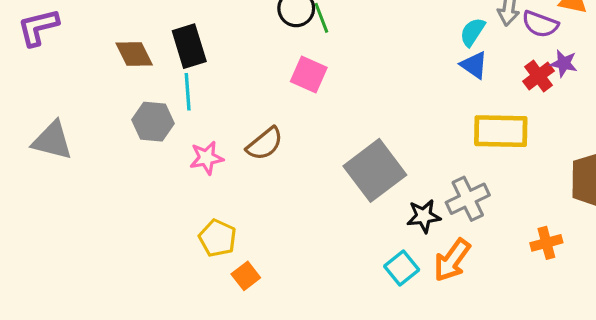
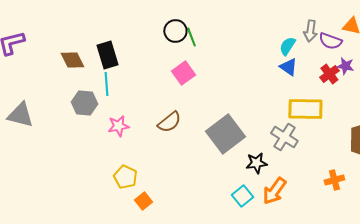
pink square: (309, 74) -> (183, 73), turned 30
brown semicircle: (265, 144) -> (169, 122), moved
gray cross: (468, 199) -> (284, 137), moved, turned -32

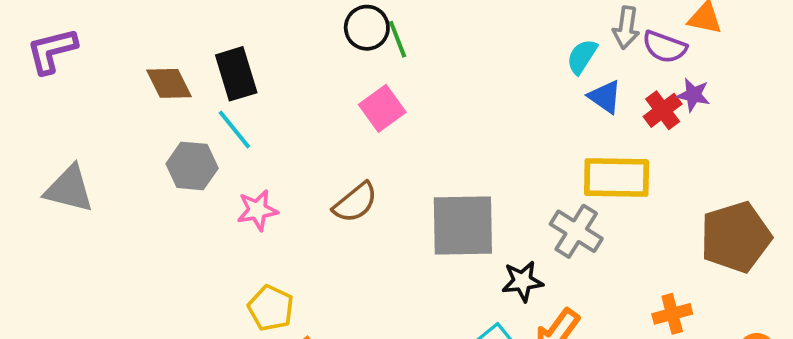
blue triangle: (288, 67) -> (605, 97), moved
cyan line: (106, 84) -> (234, 129), turned -35
gray square: (225, 134) -> (463, 226), turned 36

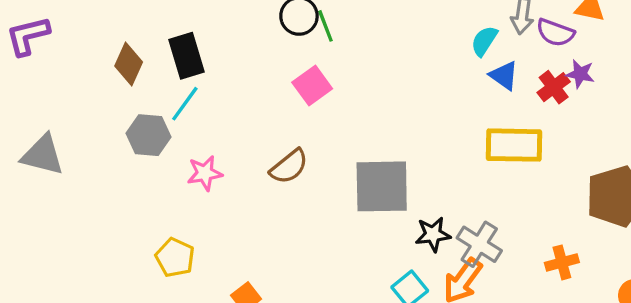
brown diamond: (169, 83) -> (129, 64), turned 51
cyan line: (234, 129) -> (185, 104), turned 75
gray cross: (576, 231) -> (479, 244), moved
yellow pentagon: (271, 308) -> (175, 257), moved

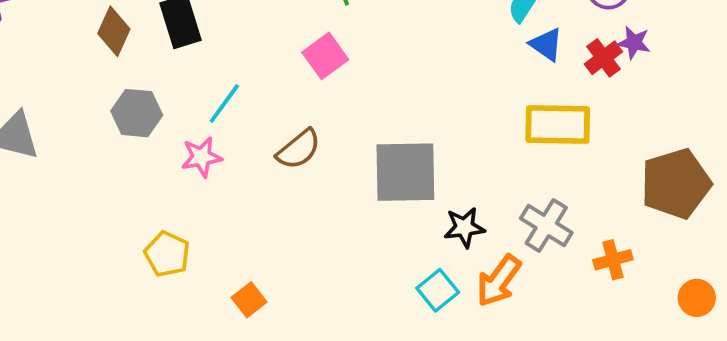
cyan line: (185, 104) -> (224, 104), moved
gray cross: (479, 244) -> (546, 225), moved

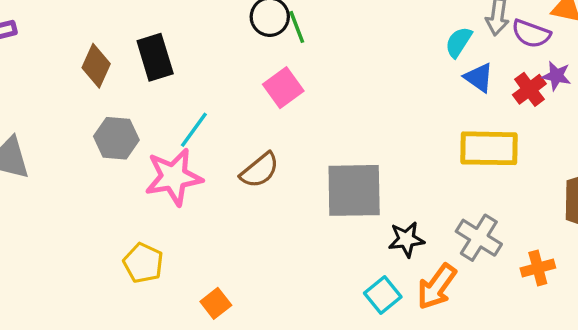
pink star: (201, 157) -> (174, 177), size x1.6

